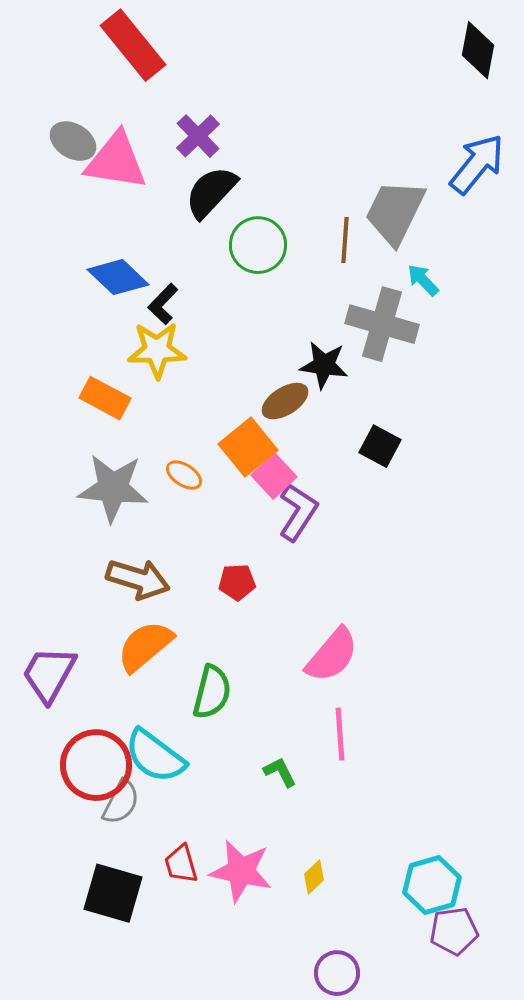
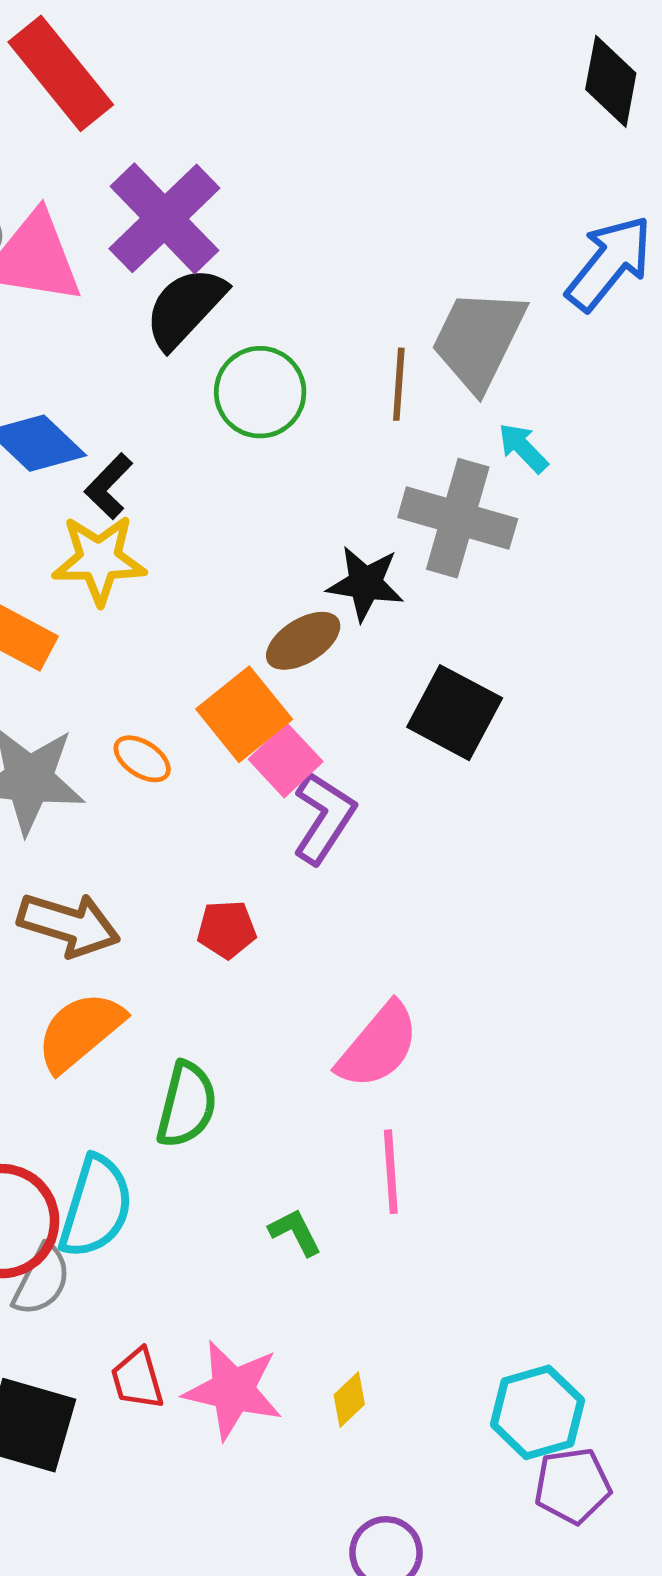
purple cross: (198, 136) -> (164, 218), size x1.6
black square: (380, 446) -> (455, 713), size x1.4
cyan semicircle: (155, 756) -> (96, 1207), turned -110

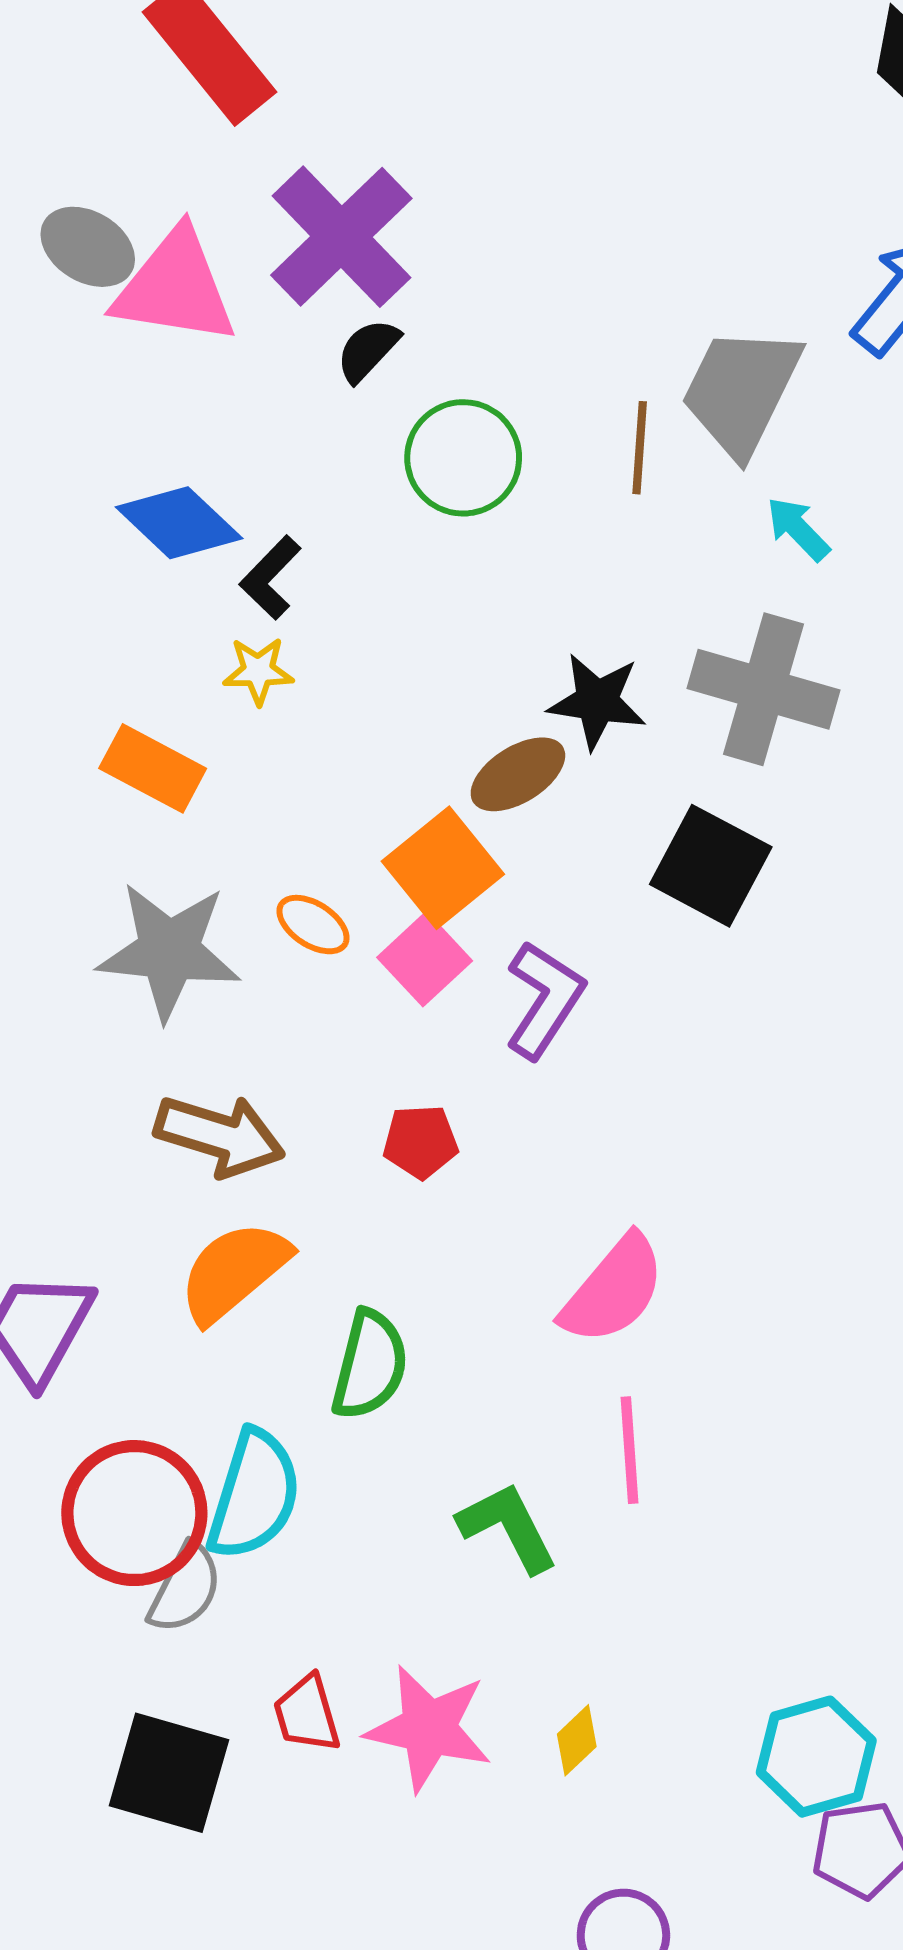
black semicircle: (185, 308) -> (368, 350), size x0.6
gray cross: (458, 518) -> (763, 689), moved
yellow star: (99, 560) -> (258, 671), size x0.6
pink square: (286, 760) -> (425, 959), moved
green L-shape: (295, 1232) -> (508, 1527), size x1.5

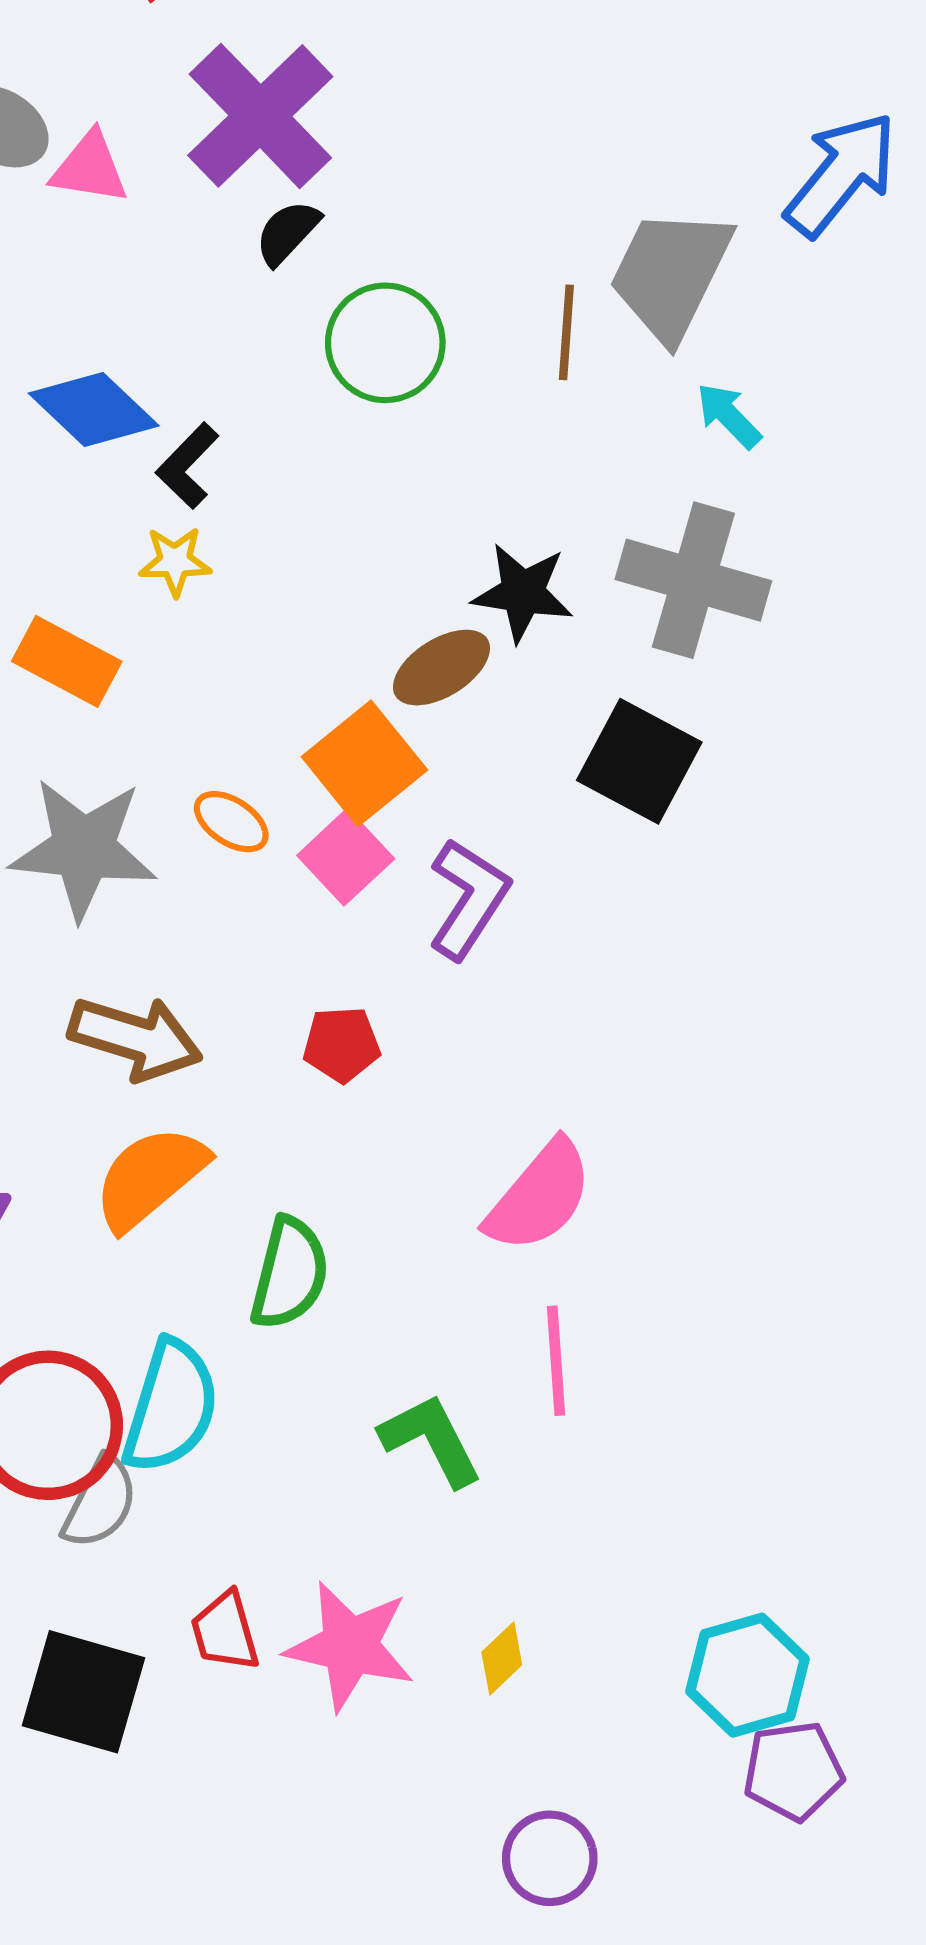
pink triangle: (175, 287) -> (90, 168), size x0.6

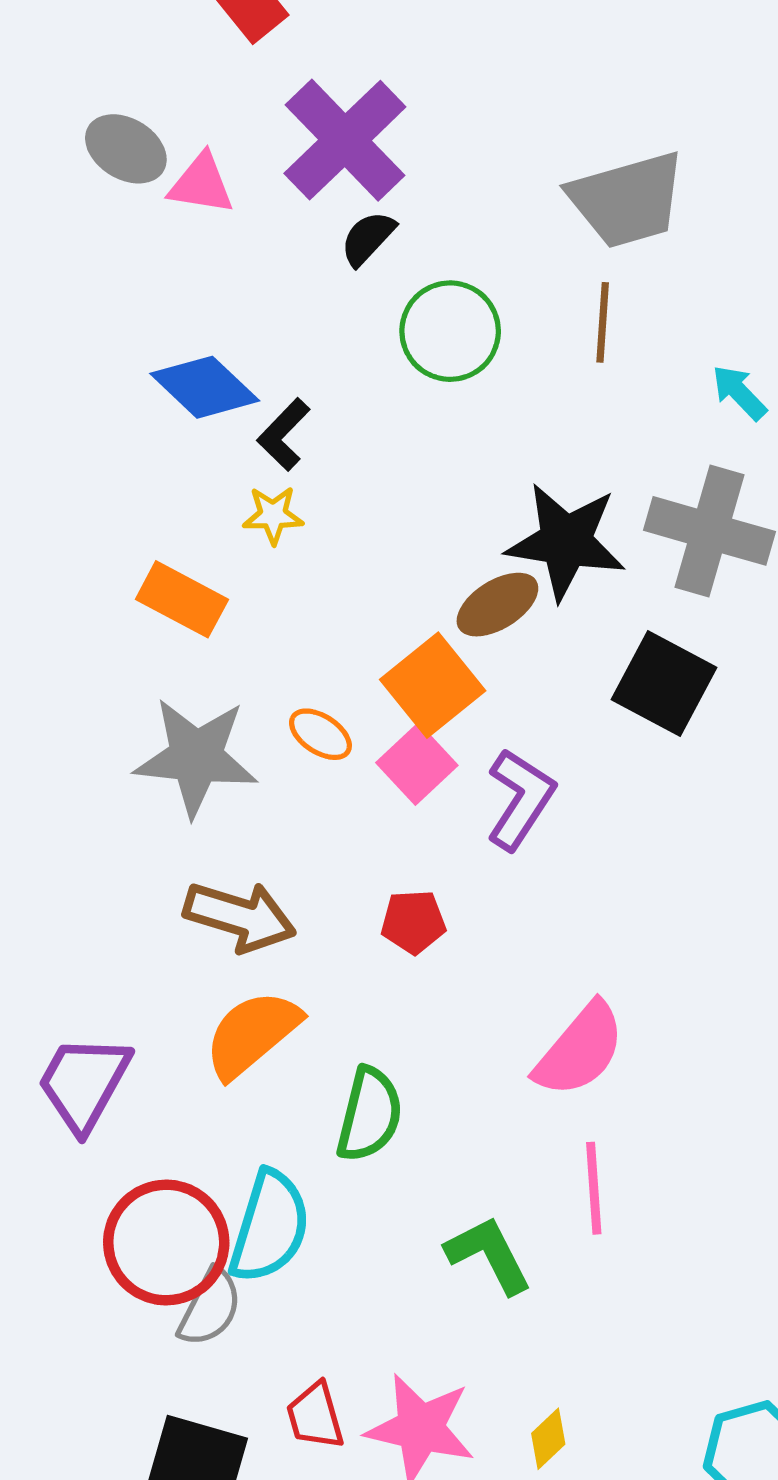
gray trapezoid: (670, 274) -> (627, 200), moved, turned -132
black star: (523, 593) -> (566, 541), size x1.4

